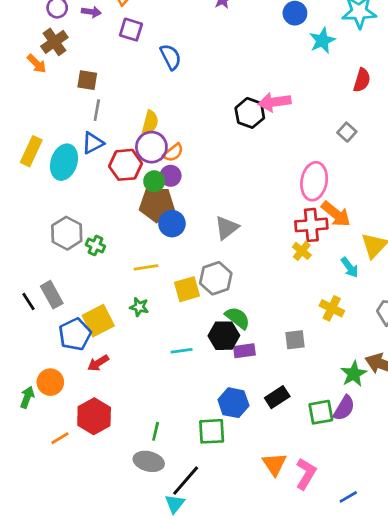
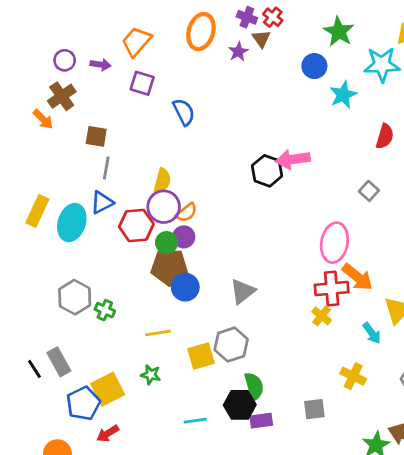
green semicircle: (238, 318) -> (254, 386), turned 36

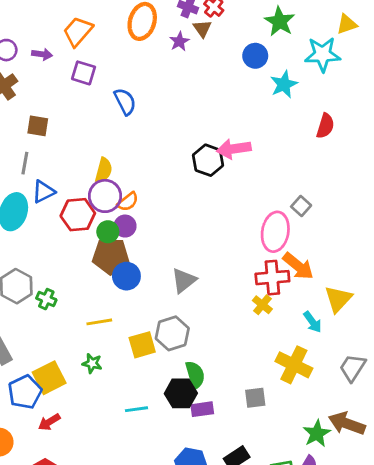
gray line: (106, 168) -> (25, 163), moved
gray square: (369, 191) -> (301, 206), moved
yellow cross: (353, 376) -> (294, 365), size x1.4

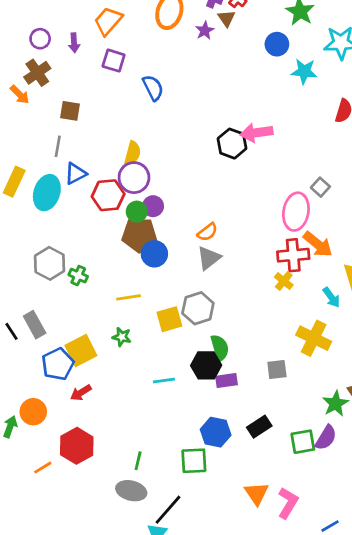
purple arrow: (42, 54) -> (74, 43), turned 78
cyan star: (284, 84) -> (304, 71), turned 30
orange semicircle: (128, 202) -> (207, 232), moved

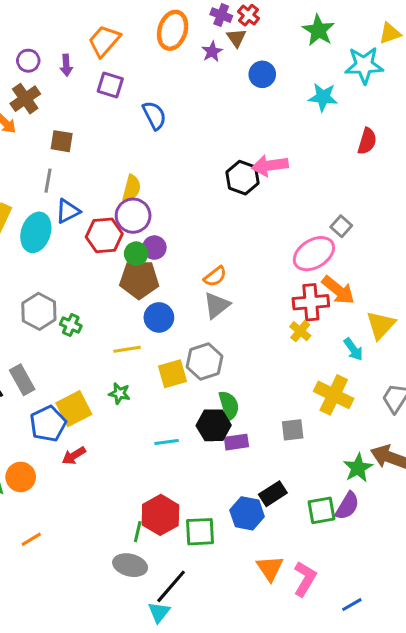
blue circle: (277, 44) -> (262, 74), moved
pink ellipse: (296, 212) -> (314, 254), turned 48
blue circle: (154, 254) -> (159, 317), moved
blue hexagon: (216, 432) -> (247, 513), moved
red hexagon: (77, 446) -> (160, 515), moved

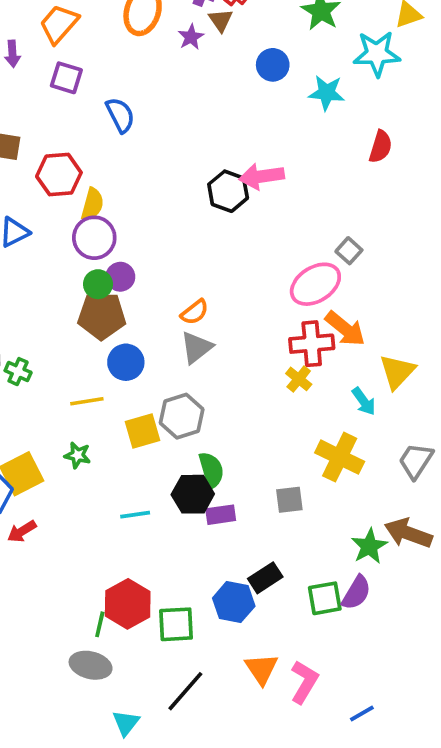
blue circle: (262, 74) -> (273, 65), moved
red hexagon: (104, 235) -> (59, 175), moved
black line: (171, 586) -> (185, 691), moved

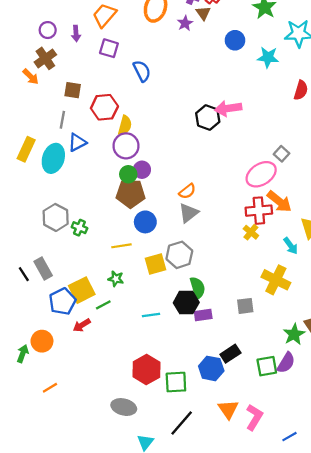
green line: (100, 624) -> (103, 305), moved, turned 49

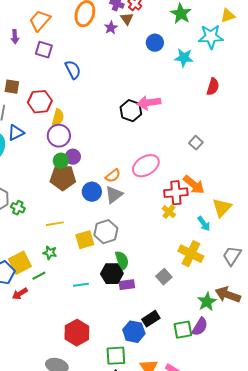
pink ellipse: (261, 174) -> (146, 166), moved
blue circle: (145, 222) -> (92, 192), moved
gray square: (245, 306) -> (164, 277), turned -35
green square: (176, 382) -> (116, 356), moved

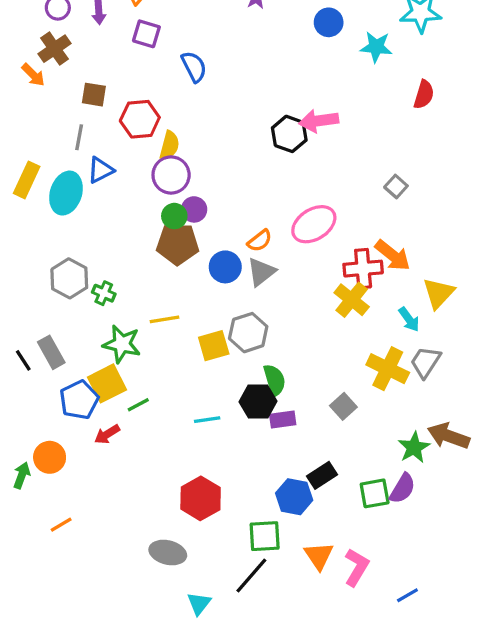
yellow cross: (169, 212) -> (352, 300), size x1.5
green star: (50, 253) -> (122, 344), moved, size x1.6
gray trapezoid: (232, 256) -> (425, 362), moved

